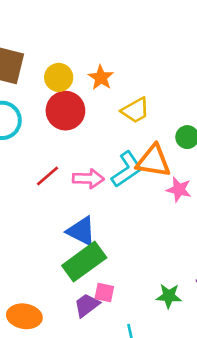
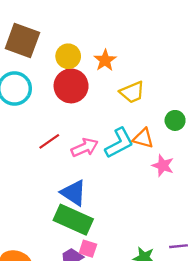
orange triangle: (153, 161) -> (143, 138), size x0.7
pink arrow: (88, 179) -> (85, 148), turned -32
green rectangle: (84, 262) -> (73, 220), turned 54

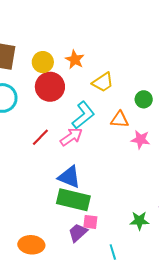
cyan L-shape: (119, 143) -> (83, 115), moved

